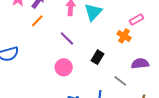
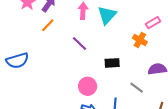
black rectangle: (98, 57) -> (112, 63), turned 56
pink circle: (64, 67) -> (88, 86), moved

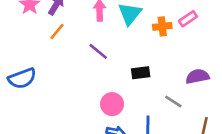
orange cross: (140, 40) -> (162, 26), moved, turned -32

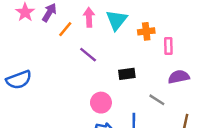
pink rectangle: (188, 19) -> (168, 46), moved, turned -56
orange line: (57, 32) -> (65, 29), moved

